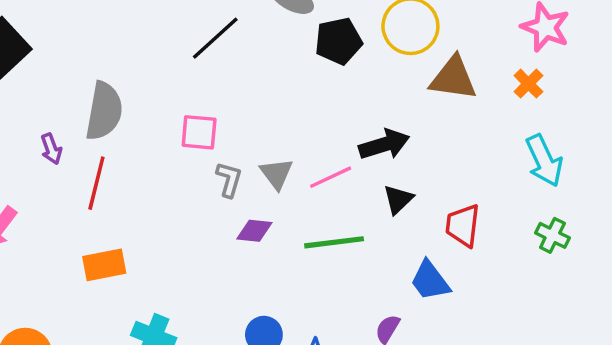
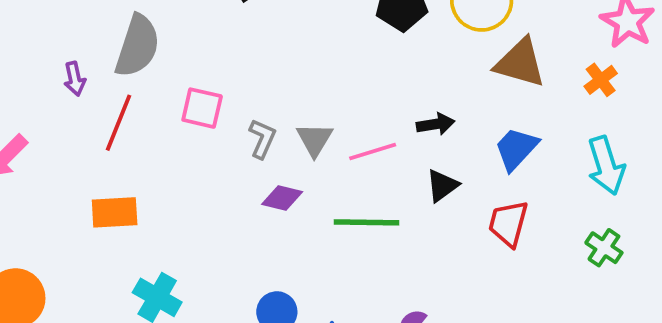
pink square: (199, 132) -> (202, 108), moved
black arrow: (384, 144) -> (436, 124), size x0.7
blue trapezoid: (430, 281) -> (516, 149), moved, turned 72

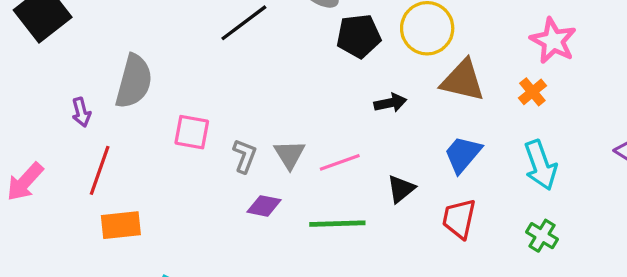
red line: (118, 123) -> (100, 170), moved
black arrow: (436, 124) -> (390, 103), moved

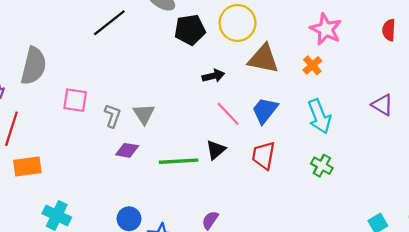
pink line: (340, 162) -> (228, 114), moved, turned 68
black triangle: (401, 189) -> (216, 150), moved

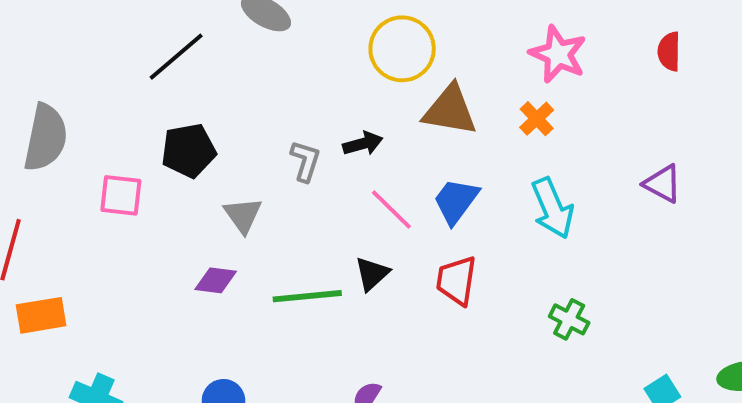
black pentagon: (190, 30) -> (189, 151), moved
gray L-shape: (113, 116) -> (305, 161), moved
green cross: (322, 166) -> (569, 319), moved

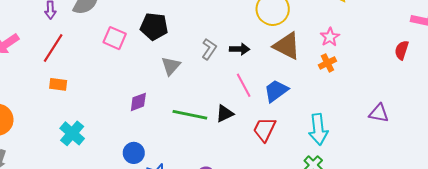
pink star: (558, 54) -> (330, 37), moved, size x0.7
purple triangle: (663, 184) -> (379, 113), turned -35
cyan arrow: (552, 208) -> (318, 129), moved
purple diamond: (216, 280) -> (138, 102), moved, turned -45
orange rectangle: (41, 315) -> (58, 84), size x0.7

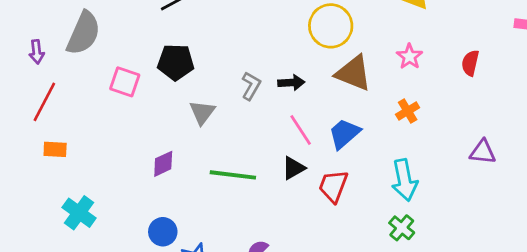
red semicircle: (402, 50) -> (470, 63), moved
orange cross: (327, 63) -> (408, 111), moved
black triangle: (225, 114) -> (293, 168), moved

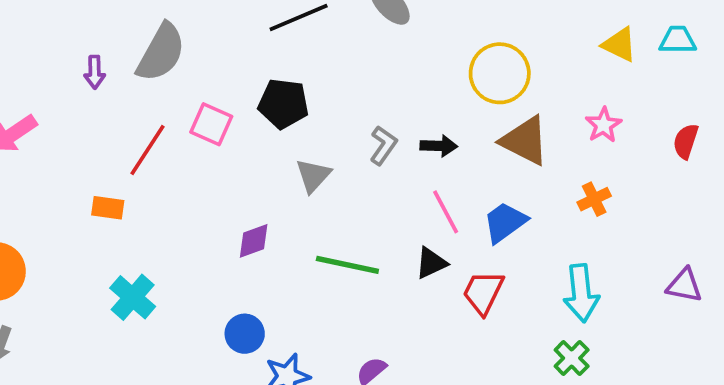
red line: (44, 102) -> (148, 150), moved
purple triangle: (483, 152) -> (684, 285), moved

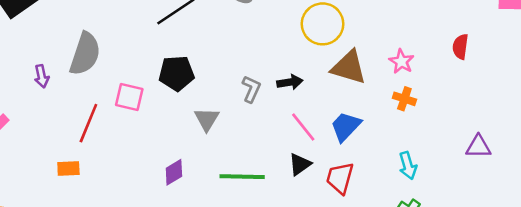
pink star: (603, 125) -> (401, 62), moved
orange cross: (594, 199) -> (404, 99), turned -35
cyan arrow: (581, 293) -> (408, 166), size x0.7

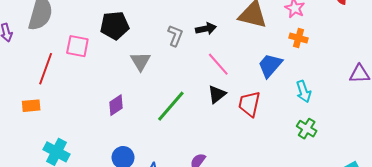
blue trapezoid: (346, 126) -> (270, 65), moved
green line: (242, 177) -> (171, 106), turned -48

